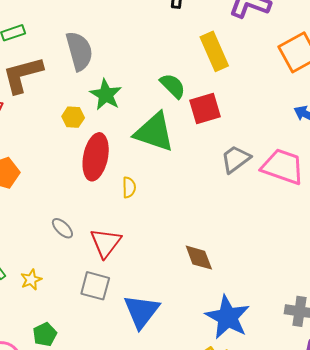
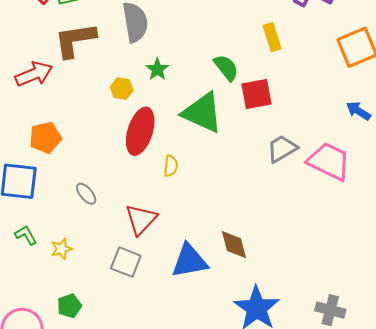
yellow rectangle: (214, 51) -> (272, 37), size x0.7
green star: (106, 95) -> (157, 69), size x0.7
gray ellipse: (62, 228) -> (86, 194), moved
blue triangle: (141, 311) -> (189, 261), moved, turned 36

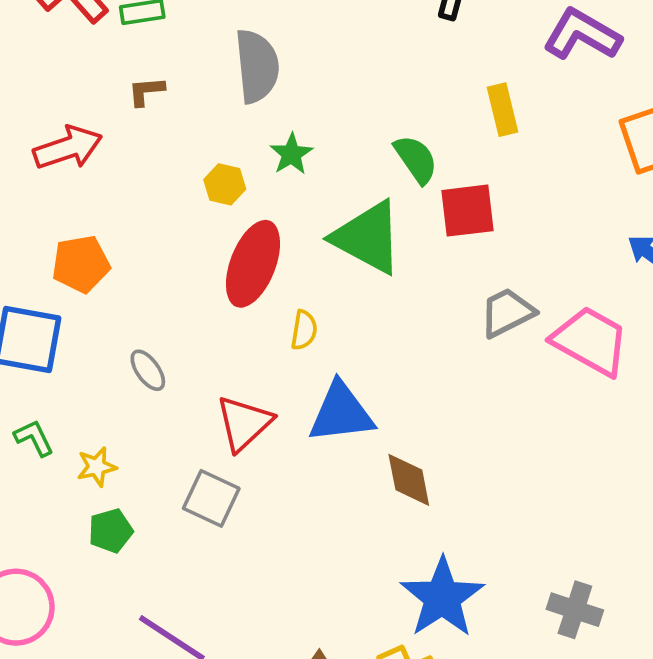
brown L-shape: (75, 40) -> (146, 91), size x0.5
blue triangle: (189, 261) -> (341, 413), moved
green pentagon: (69, 306) -> (111, 531), moved

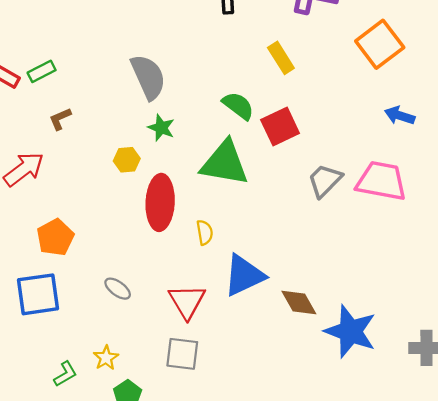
gray semicircle: (257, 66) -> (148, 77), moved
green L-shape: (34, 438) -> (65, 374), moved, turned 104
blue star: (442, 598) -> (350, 331), moved

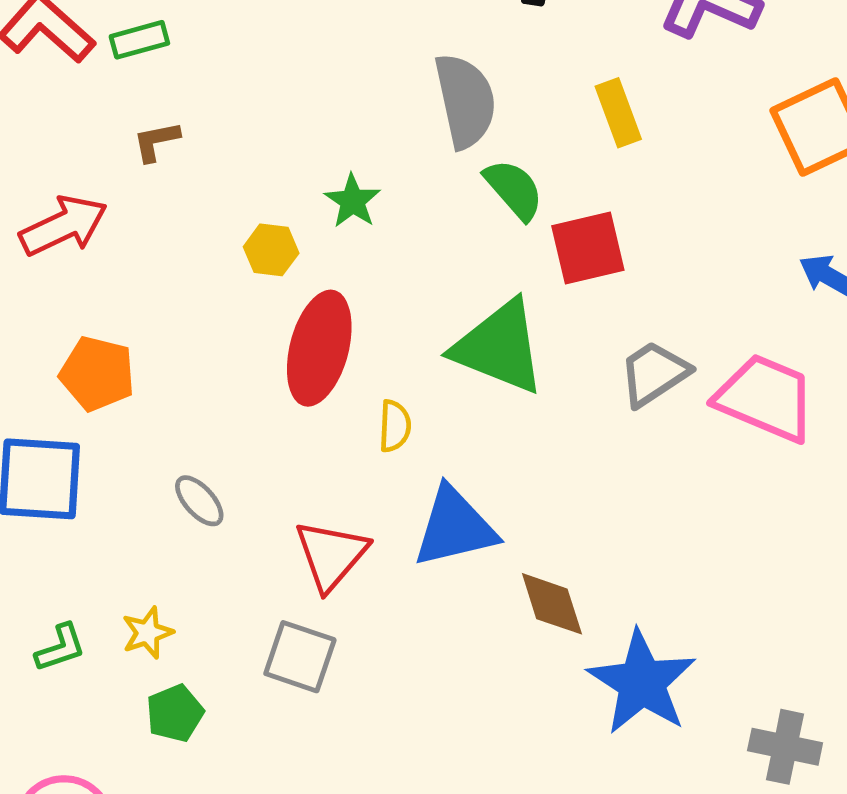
gray semicircle: (148, 77) -> (465, 101), moved
green triangle: (225, 163) -> (499, 347), moved
orange pentagon: (55, 237) -> (97, 374), turned 30

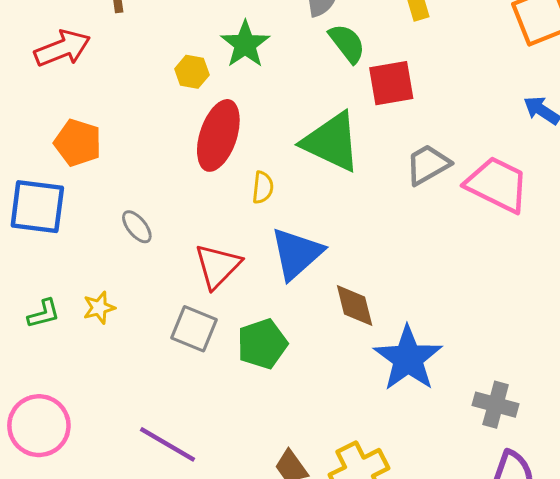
green star: (353, 201) -> (245, 44), size x1.4
blue triangle: (455, 527) -> (296, 253), turned -32
green pentagon: (175, 713) -> (262, 344), moved, size x1.4

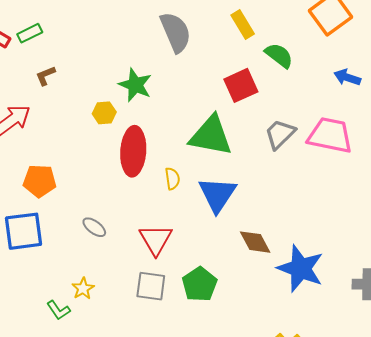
green semicircle: (347, 43) -> (279, 55), moved
blue triangle: (296, 253) -> (217, 194), moved
green L-shape: (44, 314) -> (58, 310), moved, turned 85

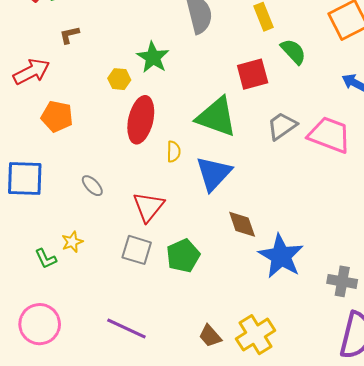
orange pentagon: (40, 181) -> (57, 116), moved

